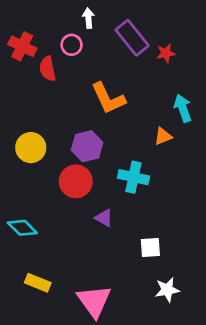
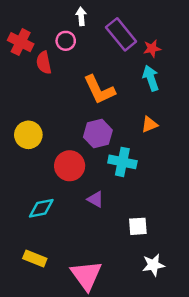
cyan arrow: (183, 108) -> (151, 78), moved
purple hexagon: (87, 146) -> (98, 134), moved
cyan diamond: (22, 228) -> (41, 208), moved, turned -56

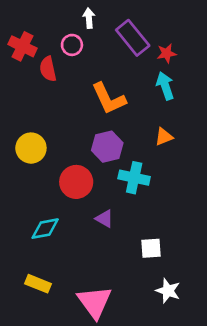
white star: (153, 265) -> (168, 291), turned 30

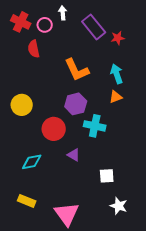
pink circle: (72, 45) -> (45, 25), moved
red cross: (23, 46) -> (21, 22), moved
cyan arrow: (165, 86) -> (117, 74), moved

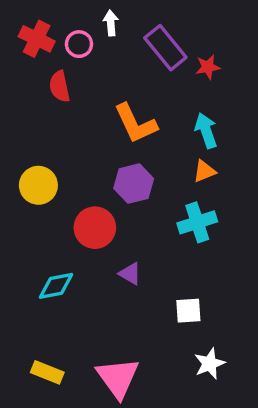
cyan cross: (95, 126) -> (197, 222), moved, turned -30
yellow rectangle: (27, 201) -> (47, 372), moved
white star: (119, 206) -> (210, 364), turned 30

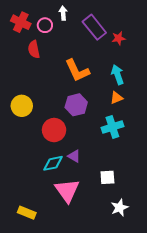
cyan diamond: (56, 286) -> (53, 163), moved
pink triangle: (118, 378) -> (67, 190), moved

